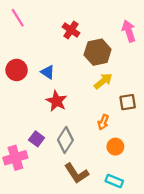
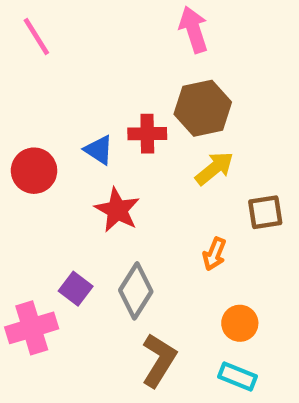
red cross: (71, 30) -> (147, 134), moved, turned -35
pink arrow: (129, 31) -> (194, 30), moved
red circle: (17, 70) -> (34, 171), moved
orange circle: (115, 147) -> (240, 323), moved
brown L-shape: (77, 173) -> (159, 360), turned -115

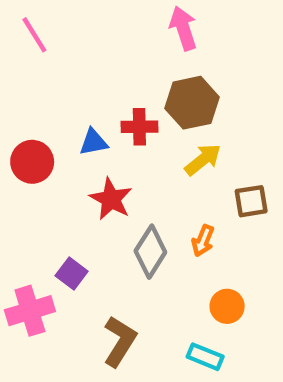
blue triangle: (99, 150) -> (93, 142), turned -44
gray diamond: (136, 291) -> (150, 252), moved
brown L-shape: (159, 360) -> (120, 341), moved
cyan rectangle: (238, 376) -> (205, 357), moved

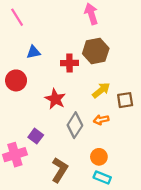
blue triangle: (93, 142) -> (33, 52), moved
yellow arrow: (203, 160) -> (101, 90), moved
orange arrow: (203, 241) -> (101, 120), turned 56
orange circle: (227, 306) -> (99, 157), moved

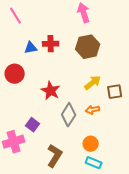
red cross: (69, 63) -> (51, 44), moved

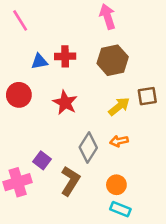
red star: (51, 91) -> (65, 103), moved
brown square: (115, 92) -> (147, 96), moved
brown L-shape: (55, 156) -> (70, 181), moved

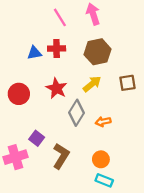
pink line: (20, 20) -> (60, 17), moved
red circle: (19, 95) -> (19, 94), moved
yellow arrow: (119, 106) -> (92, 84), moved
gray diamond: (88, 148) -> (77, 113), moved

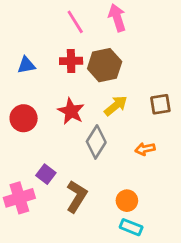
brown hexagon: (98, 52) -> (105, 65), moved
blue triangle: (34, 53) -> (26, 65), moved
orange arrow: (103, 122) -> (145, 149), moved

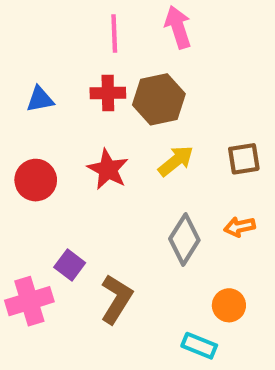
pink line: (75, 22) -> (114, 34), turned 30
gray diamond: (96, 142) -> (184, 239), moved
orange arrow: (145, 149) -> (240, 227), moved
orange circle: (127, 201) -> (229, 305), moved

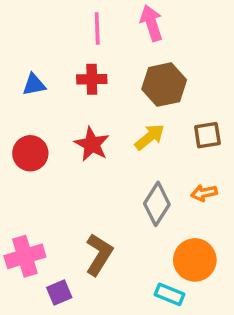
brown hexagon: (159, 99) -> (164, 85), moved
purple square: (70, 265) -> (59, 292), moved, turned 30
orange circle: (229, 305) -> (195, 260), size x1.5

